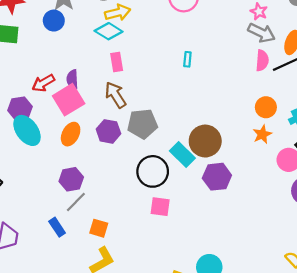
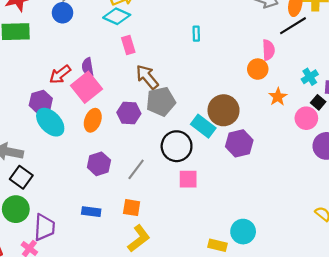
pink semicircle: (262, 60) -> (268, 50), moved
brown arrow: (115, 95) -> (147, 77), moved
orange circle: (266, 107) -> (258, 69), moved
gray line: (76, 202) -> (136, 169), moved
blue rectangle: (57, 227) -> (91, 212), turned -42

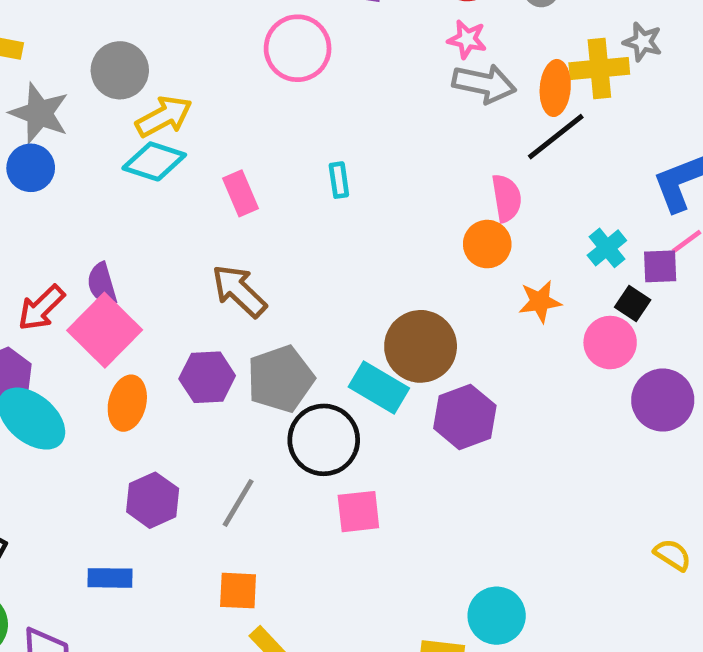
pink rectangle: (128, 45) -> (241, 193), moved
orange star: (278, 97) -> (540, 302), turned 30
gray pentagon: (161, 101) -> (280, 379), moved
blue rectangle: (91, 212) -> (110, 578), moved

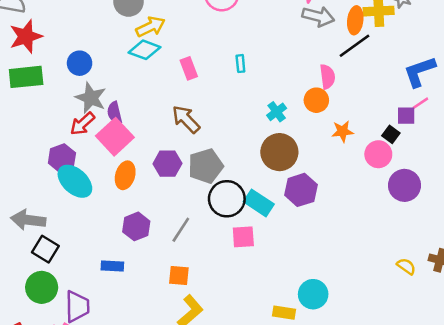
gray star: (39, 113) -> (91, 98), moved
blue circle: (31, 168) -> (80, 63), moved
cyan cross: (607, 248) -> (277, 112), moved
cyan rectangle: (379, 388) -> (259, 203), moved

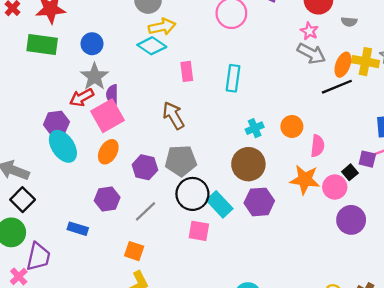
cyan rectangle: (240, 64) -> (233, 78), size x1.6
pink semicircle: (327, 77) -> (317, 146), moved
orange star: (343, 131) -> (305, 180), moved, size x1.5
purple hexagon: (167, 164) -> (145, 167), moved

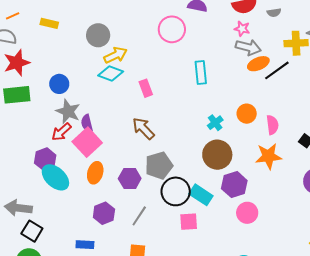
orange ellipse: (343, 65) -> (258, 64), moved, turned 60
cyan rectangle: (233, 78) -> (201, 73), moved
pink circle: (335, 187) -> (247, 213), moved

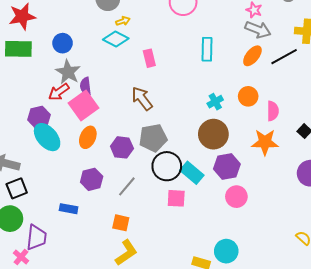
yellow arrow: (115, 55) -> (123, 21), size x0.6
orange ellipse: (258, 64) -> (252, 56), moved, turned -35
black square: (32, 231) -> (17, 188), turned 30

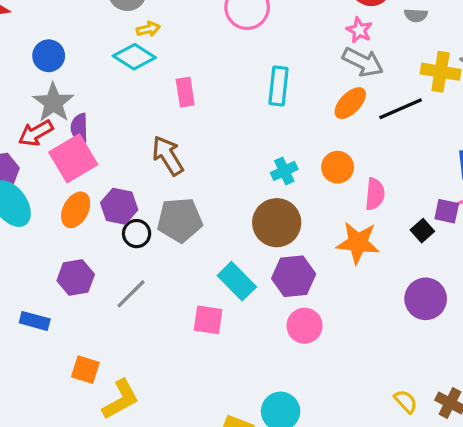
purple hexagon: (122, 147) -> (119, 206), moved
black circle: (167, 166) -> (137, 234), moved, size x0.6
orange square: (121, 223) -> (85, 370), moved

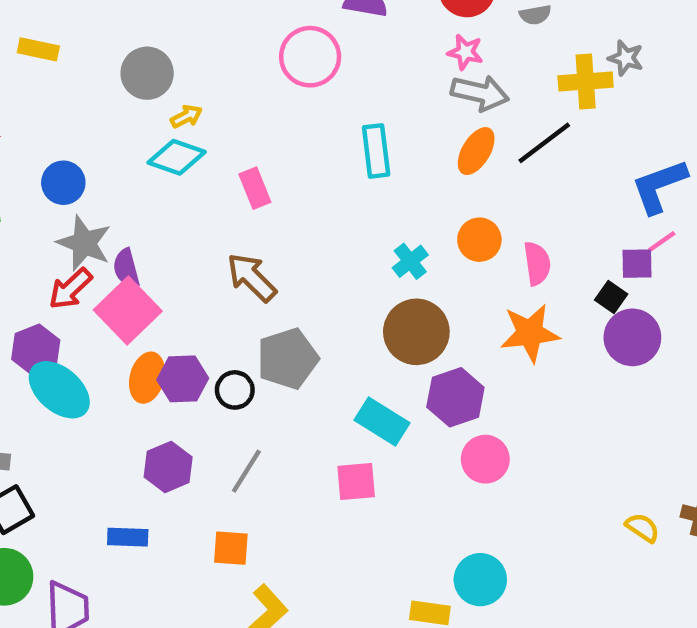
purple hexagon: (119, 206) -> (183, 379), moved
purple circle: (426, 299) -> (632, 337), moved
orange square: (85, 370) -> (231, 548), moved

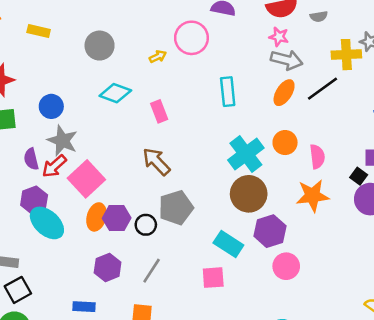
yellow arrow: (186, 116) -> (158, 56), moved
cyan cross: (410, 261) -> (246, 154), size x1.8
purple semicircle: (126, 268) -> (31, 159), moved

